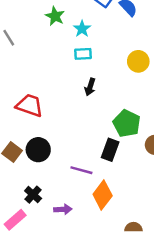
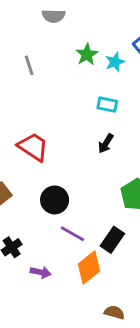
cyan star: (82, 29) -> (115, 62), moved
black circle: (38, 150) -> (55, 200), moved
black rectangle: (110, 150) -> (112, 240), moved

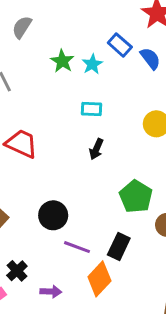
gray semicircle: (53, 16) -> (22, 27), turned 130
red trapezoid: (33, 147) -> (21, 144), moved

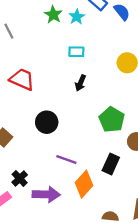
black circle: (53, 215) -> (47, 122), moved
black rectangle: (119, 247) -> (111, 164), moved
purple arrow: (51, 292) -> (46, 194), size x1.6

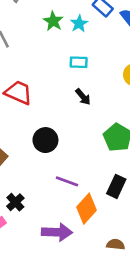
black arrow: (81, 83) -> (83, 97), turned -63
purple arrow: (46, 194) -> (57, 232), moved

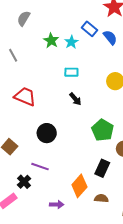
purple line: (67, 181) -> (40, 167), moved
purple arrow: (57, 232) -> (57, 205), size x0.6
brown semicircle: (116, 244) -> (101, 198), moved

